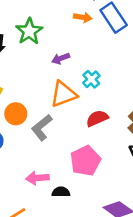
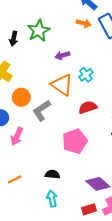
orange triangle: (64, 94) -> (62, 85), turned 50
pink arrow: (37, 178) -> (17, 136), moved, turned -66
black semicircle: (61, 192) -> (52, 174), moved

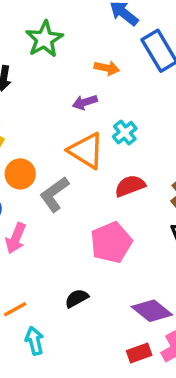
orange arrow: (84, 23) -> (107, 68), moved
green star: (39, 31) -> (44, 39), moved
black semicircle: (52, 174) -> (77, 298), turned -32
cyan arrow: (52, 199) -> (34, 341), moved

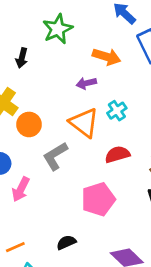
orange arrow: (107, 68) -> (107, 57), size x1.4
orange circle: (20, 174) -> (29, 124), moved

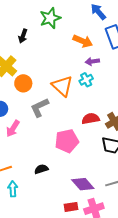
purple arrow: (86, 83) -> (92, 61), moved
red semicircle: (117, 154) -> (91, 119), moved

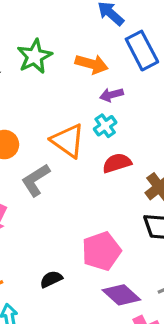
green star: (50, 18) -> (35, 56), moved
red semicircle: (91, 119) -> (117, 163), moved
pink pentagon: (67, 141) -> (101, 251), moved

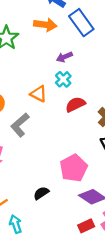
orange arrow: (92, 64) -> (45, 25), moved
orange triangle: (68, 141) -> (39, 94), size x0.7

